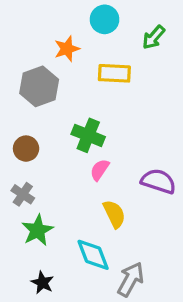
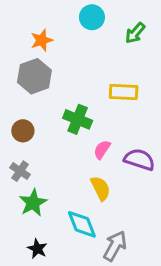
orange star: (67, 49) -> (42, 40), moved
yellow rectangle: (114, 73) -> (124, 92), moved
pink semicircle: (100, 170) -> (102, 150), moved

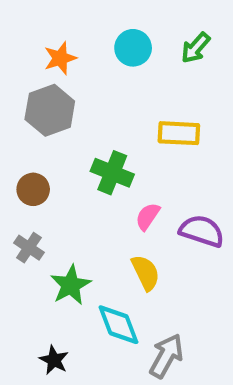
cyan circle: (92, 17) -> (133, 48), moved
green star: (33, 203) -> (71, 285), moved

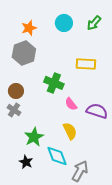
pink semicircle: (148, 216) -> (71, 104), turned -72
gray cross: (29, 248) -> (14, 110), moved
black star: (54, 360) -> (26, 162), moved

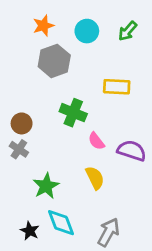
orange star: (29, 28) -> (43, 26), moved
gray hexagon: (24, 53) -> (54, 61), moved
cyan diamond: (57, 156) -> (61, 223), moved
black star: (26, 162) -> (30, 231), moved

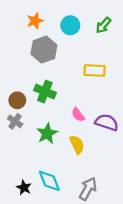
green cross: (73, 113) -> (45, 92), moved
green star: (46, 186) -> (47, 133), moved

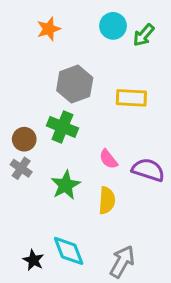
cyan circle: (70, 25) -> (113, 26), moved
gray hexagon: (44, 50) -> (75, 84), moved
yellow semicircle: (77, 144) -> (107, 200), turned 30

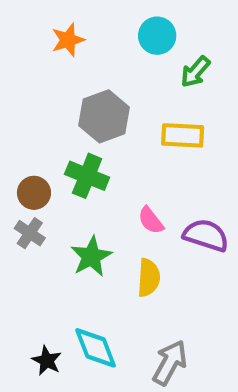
green arrow: (144, 35) -> (195, 72), moved

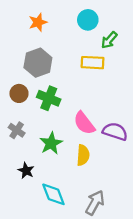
gray hexagon: (104, 116) -> (38, 63), moved
yellow rectangle: (183, 135) -> (93, 63), moved
brown circle: (34, 193) -> (19, 93), moved
pink semicircle: (151, 220) -> (84, 123), size x1.5
black star: (47, 361) -> (26, 171), moved

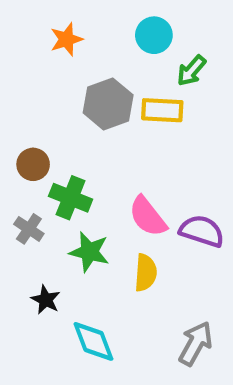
gray hexagon: (38, 63) -> (108, 104), moved
green cross: (49, 98) -> (71, 198), moved
green star: (51, 143) -> (89, 252), turned -30
gray arrow: (95, 203) -> (196, 344), moved

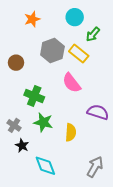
yellow rectangle: (162, 110) -> (79, 54), turned 36
brown circle: (33, 164) -> (16, 63), moved
pink semicircle: (148, 216) -> (72, 83), moved
gray cross: (29, 229) -> (14, 125), moved

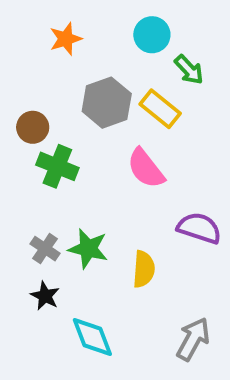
green arrow: (93, 34) -> (189, 70), turned -84
green cross: (34, 96) -> (57, 166), moved
gray cross: (14, 125) -> (45, 249), moved

